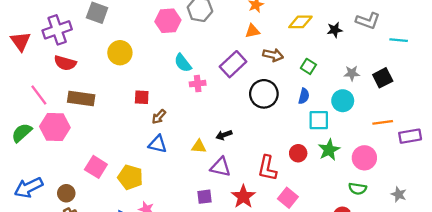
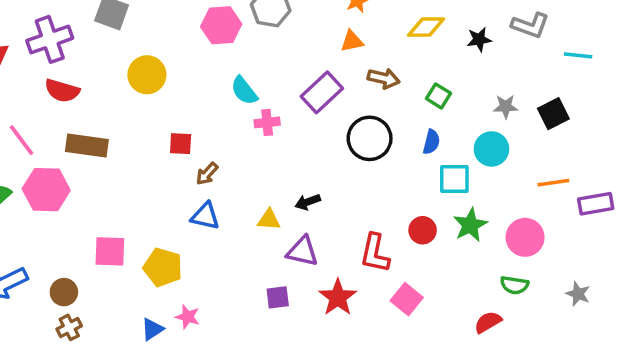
pink square: (96, 167) -> (110, 251), turned -30

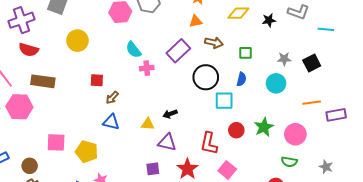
green square: (438, 96) -> (245, 53), turned -32
cyan square: (454, 179) -> (224, 101), moved

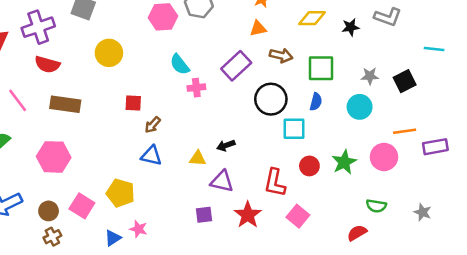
cyan line: (326, 29) -> (434, 49), moved
green square: (245, 53) -> (321, 68), size x1.6
pink hexagon: (19, 107) -> (54, 157), moved
pink circle: (295, 134) -> (384, 157), moved
pink square: (56, 142) -> (82, 206), moved, turned 30

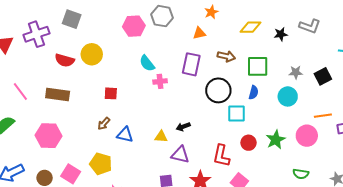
orange triangle: (258, 28) -> (199, 33), moved
red semicircle: (47, 64) -> (65, 60), moved
purple rectangle: (236, 66) -> (191, 64), turned -35
brown arrow: (153, 125) -> (104, 124), moved

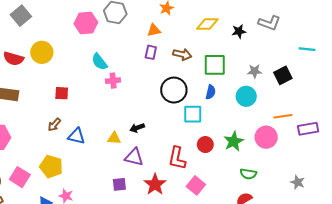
gray square: (72, 19) -> (21, 16), turned 30
purple rectangle: (191, 64) -> (151, 52), moved, size x0.6
green semicircle: (301, 174) -> (248, 174), moved

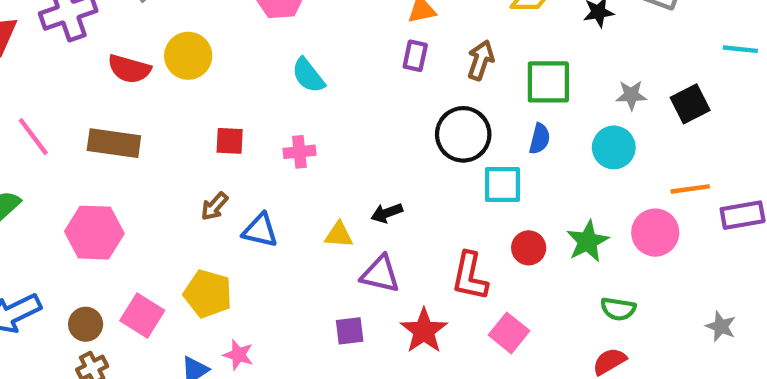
brown arrow: (182, 54) -> (481, 60), turned -84
pink cross: (113, 81) -> (299, 152), moved

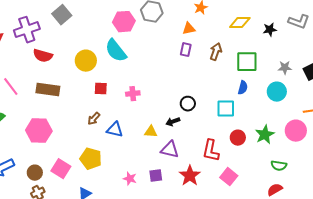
yellow circle: (188, 56) -> (86, 61), moved
red semicircle: (129, 69) -> (43, 56), moved
cyan semicircle: (308, 75) -> (116, 51), moved, size x1.4
black circle: (463, 134) -> (188, 104), moved, size x0.6
pink star: (238, 355) -> (130, 179), moved

